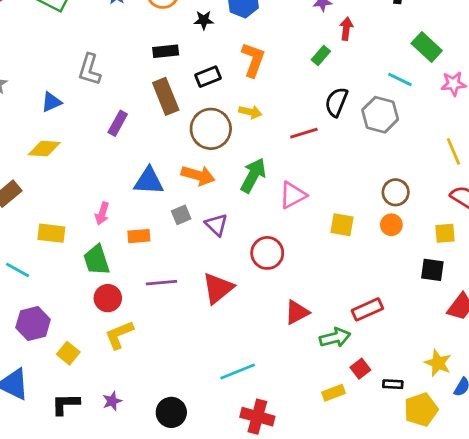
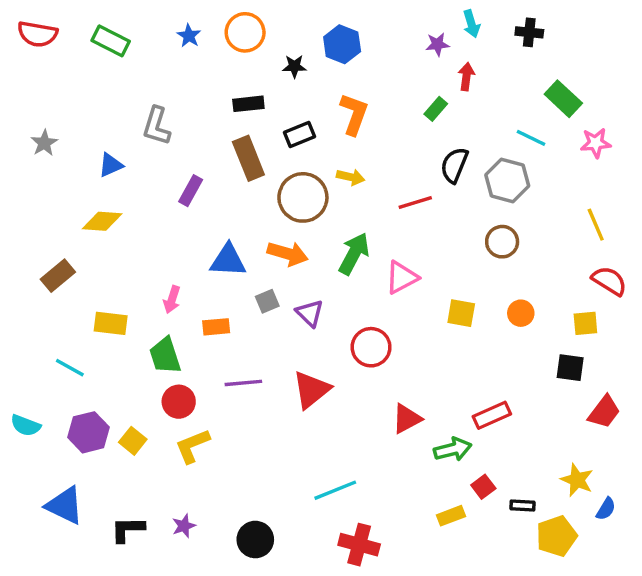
brown circle: (396, 192) -> (502, 242), moved
yellow square: (68, 353) -> (133, 441), moved

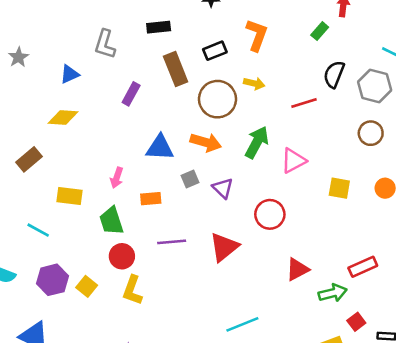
black rectangle: (248, 104) -> (159, 27), moved
yellow L-shape: (192, 446) -> (132, 290), turned -48

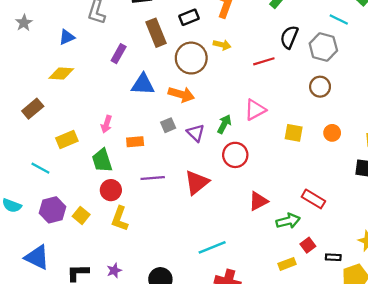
green arrow: (257, 142) -> (224, 124), moved, size x0.7
blue triangle: (160, 148) -> (143, 84), moved
yellow rectangle: (70, 196) -> (67, 139), turned -30
red rectangle: (363, 267) -> (313, 199), turned 55

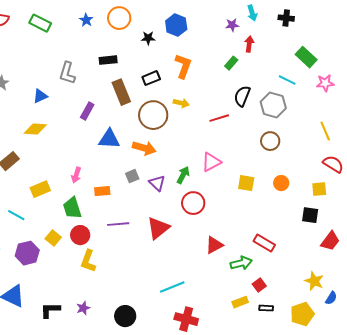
yellow square: (81, 215) -> (53, 238), moved
black rectangle: (333, 257) -> (266, 308), moved

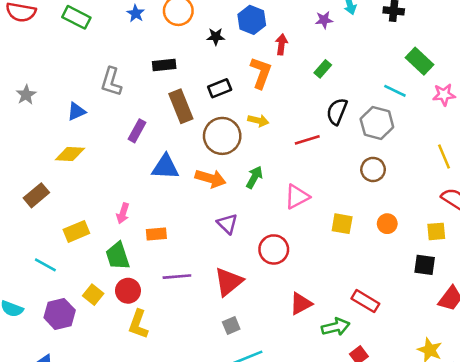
red arrow: (249, 44) -> (281, 44), moved
green arrow: (183, 175) -> (254, 177), moved
gray square: (132, 176) -> (231, 326), moved

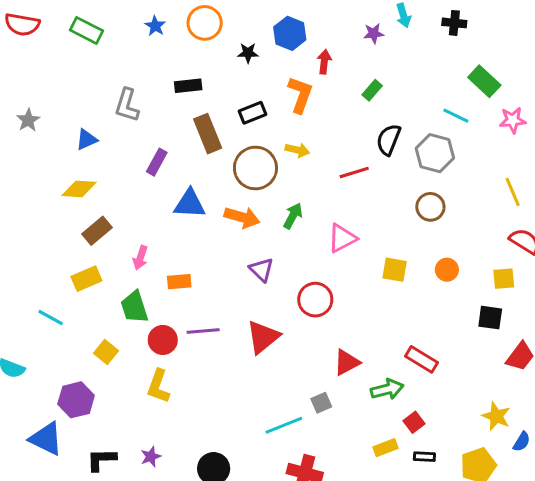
brown rectangle: (36, 195) -> (97, 231), moved
red circle: (128, 291) -> (163, 340), moved
purple hexagon: (60, 314) -> (76, 400), moved
gray square: (231, 326) -> (321, 403), moved

